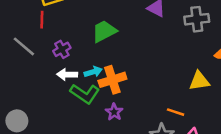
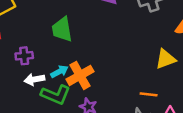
green trapezoid: (104, 31) -> (62, 29), turned -60
purple cross: (62, 49) -> (24, 56), turned 36

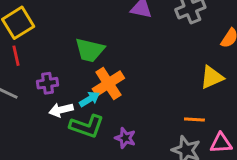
green trapezoid: (62, 29) -> (90, 50), turned -64
orange cross: (80, 75) -> (108, 83), moved

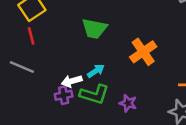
purple cross: (47, 83) -> (64, 95), moved
orange cross: (108, 83) -> (143, 52), moved

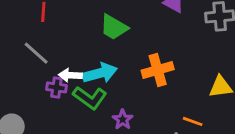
gray line: (22, 67) -> (36, 53), moved
cyan arrow: (96, 71) -> (100, 73), size x1.6

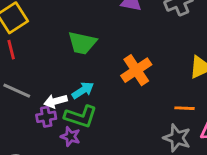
cyan arrow: (100, 73) -> (83, 90), size x0.7
purple star: (123, 119) -> (70, 137), moved

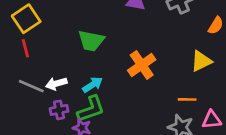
white arrow: (56, 101) -> (56, 84), moved
green L-shape: (81, 116) -> (91, 109), turned -36

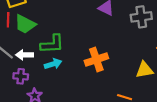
green trapezoid: (91, 41) -> (25, 24), moved
green L-shape: (91, 109) -> (52, 44), moved

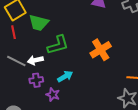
green trapezoid: (25, 24) -> (39, 23), moved
cyan arrow: (53, 64) -> (65, 76), moved

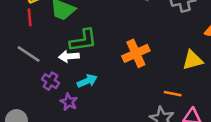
white arrow: (35, 60) -> (69, 56), moved
purple cross: (36, 80) -> (50, 81), turned 32

